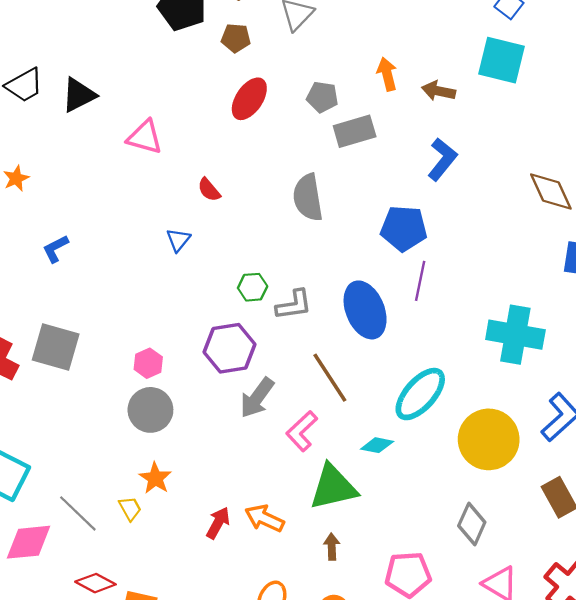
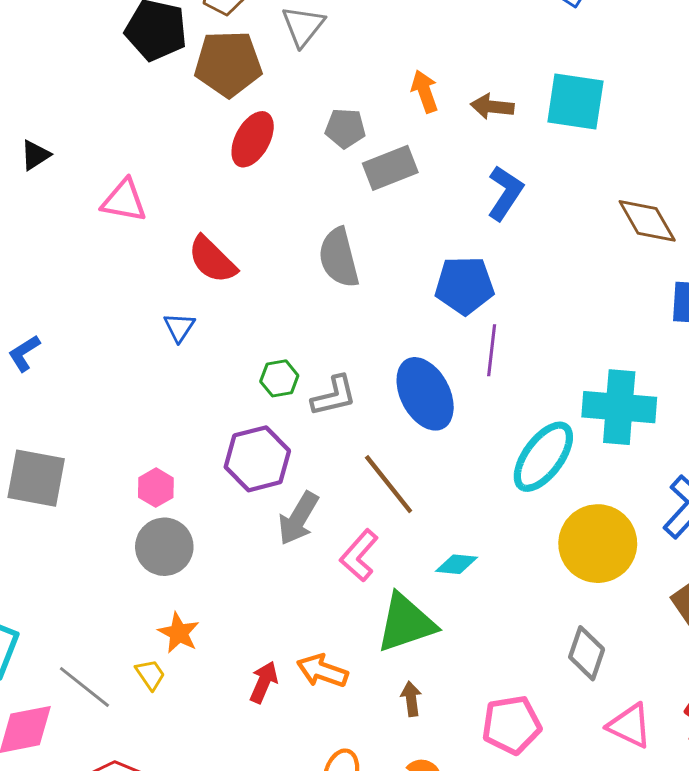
brown pentagon: (236, 38) -> (228, 64), size x1.8
cyan square: (501, 60) -> (575, 102), moved
black triangle: (79, 95) -> (35, 155), size x0.7
red semicircle: (209, 190) -> (212, 260), size x1.6
cyan ellipse: (420, 394) -> (543, 457), moved

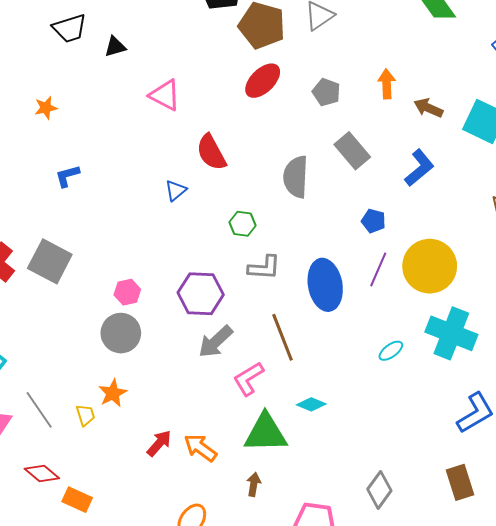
gray rectangle: (390, 168) -> (352, 151), moved, turned 54
blue pentagon: (464, 285) -> (373, 221), size x0.6
green hexagon: (279, 378) -> (243, 224), moved
cyan ellipse: (543, 457) -> (391, 351), size x0.5
yellow circle: (598, 544) -> (430, 266), moved

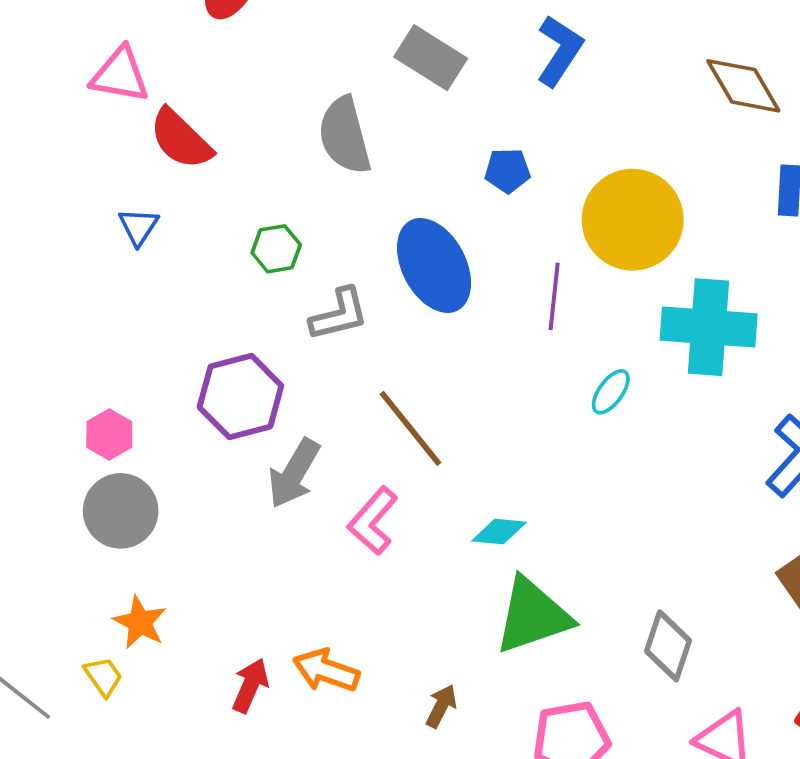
pink triangle: (165, 95) -> (120, 75), moved
purple line: (378, 269) -> (554, 296), moved
blue ellipse: (325, 285) -> (434, 265), moved
green triangle: (266, 433) -> (533, 616), moved
brown arrow: (254, 484) -> (441, 706), turned 35

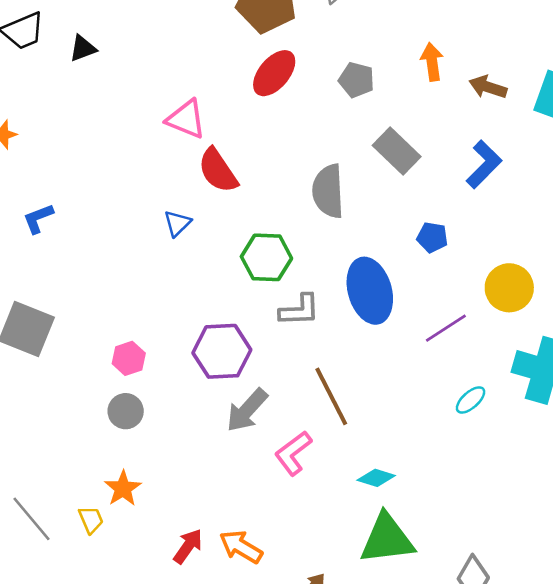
yellow circle: (633, 220) -> (509, 288), size x0.7
green hexagon: (276, 249) -> (266, 257), size x1.5
purple line: (554, 296) -> (446, 328), turned 39
gray circle: (121, 511) -> (126, 411), size x0.7

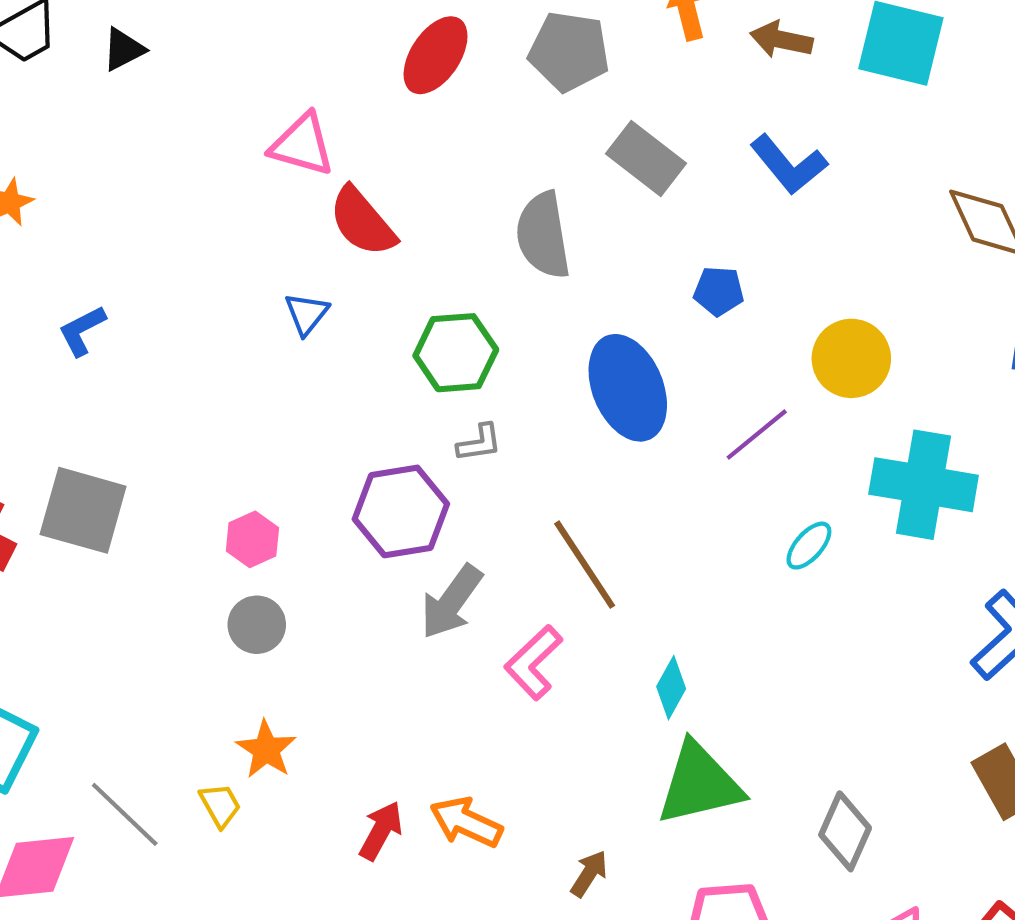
gray pentagon: (357, 80) -> (569, 51), size x1.4
blue L-shape: (484, 164) -> (789, 165), turned 102
gray L-shape: (299, 310) -> (479, 443), moved, size x0.7
cyan diamond: (376, 478) -> (671, 688), turned -72

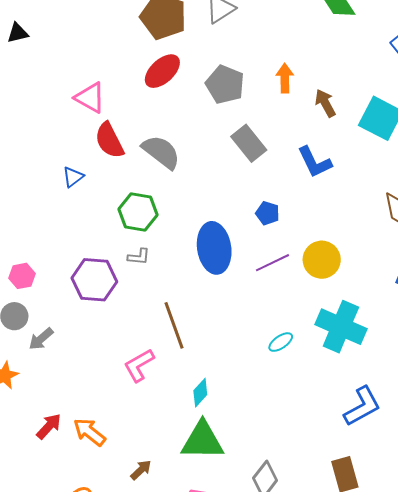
brown arrow: (781, 40) -> (325, 103), turned 36
gray semicircle: (543, 235) -> (161, 152), moved, turned 123
purple line: (757, 435) -> (273, 263), moved
gray arrow: (452, 602) -> (41, 339), moved, size x0.7

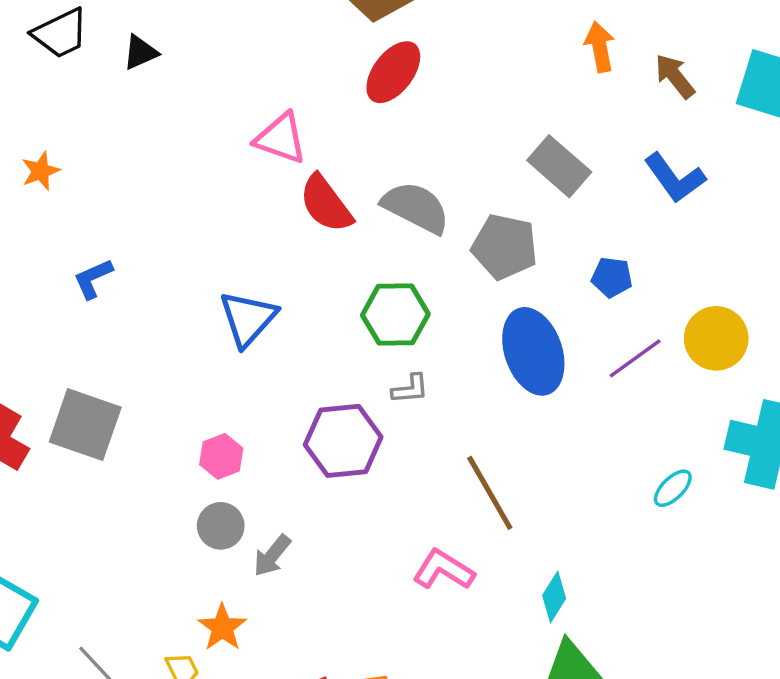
gray pentagon: (225, 84) -> (505, 247), moved
blue triangle: (73, 177) -> (248, 319), moved, size x1.6
pink L-shape: (139, 365) -> (443, 570), turned 72

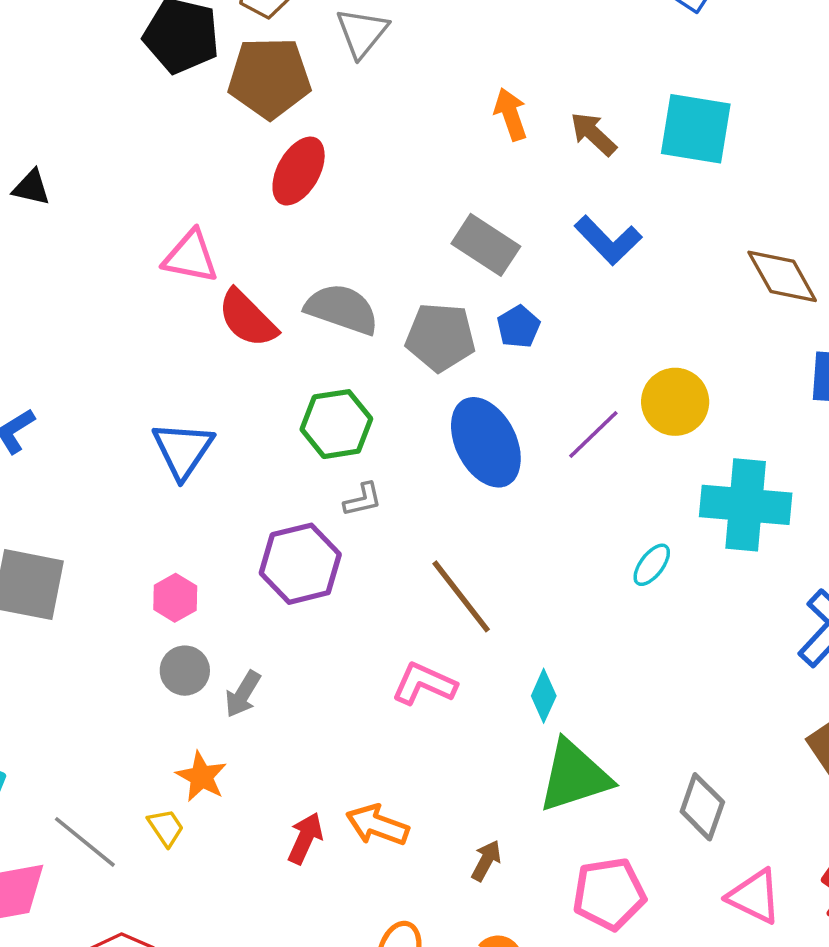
black triangle: (140, 52) -> (31, 188), turned 45
blue pentagon: (612, 277) -> (518, 327), moved, turned -30

